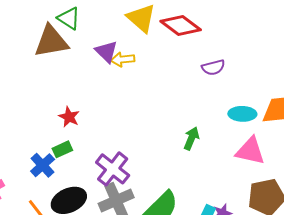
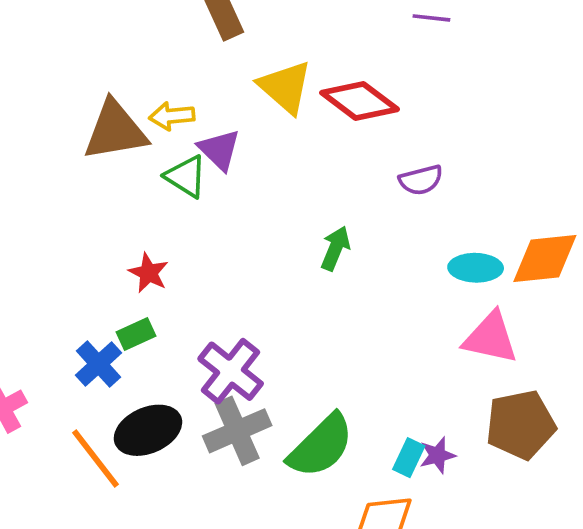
green triangle: (69, 18) -> (186, 176), moved
yellow arrow: (123, 59) -> (172, 116), moved
green arrow: (191, 138) -> (335, 248), moved

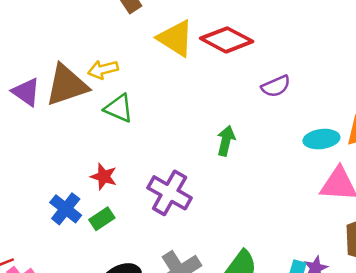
purple triangle: (219, 150) -> (26, 92), moved
blue cross: (98, 364) -> (66, 209), moved
purple cross: (231, 371) -> (170, 193), moved

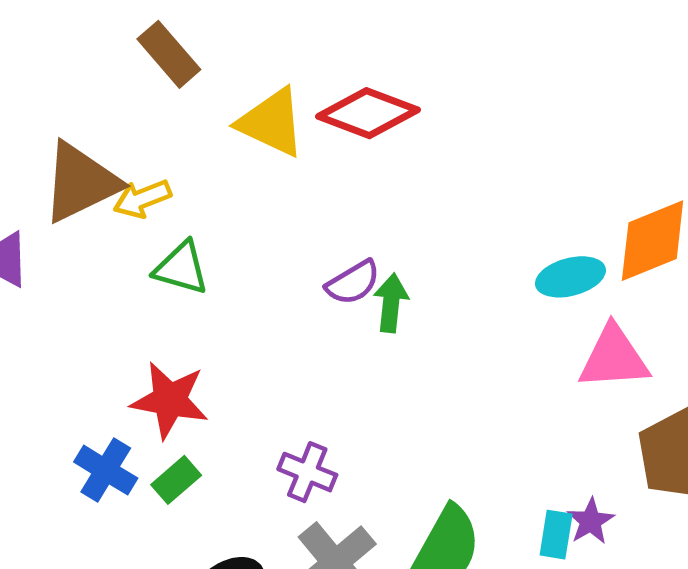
brown triangle: (67, 85) -> (81, 182), moved
purple semicircle: (276, 86) -> (353, 283), moved
red star: (104, 177) -> (170, 400), size x1.5
purple cross: (170, 193) -> (307, 472), moved, size x0.7

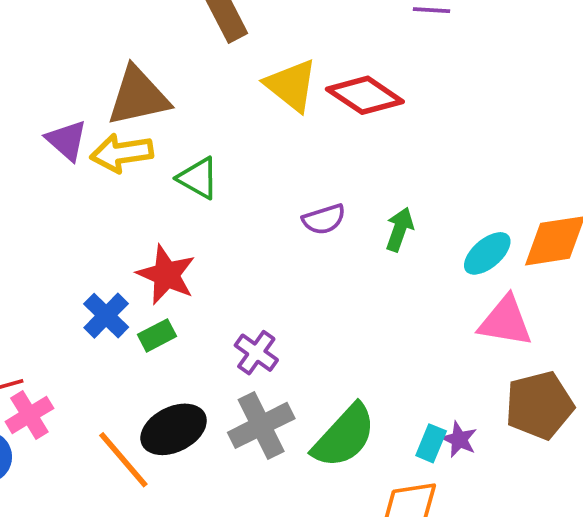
yellow arrow: (142, 199) -> (122, 153), moved, size x1.4
cyan ellipse: (570, 277) -> (487, 253), turned -39
green arrow: (391, 303) -> (400, 229), moved
purple star: (591, 521) -> (459, 439), turned -30

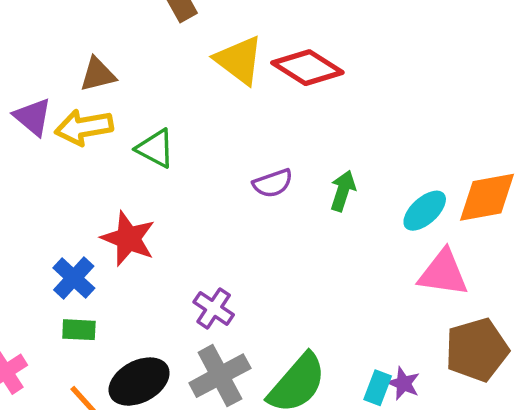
brown triangle: (138, 96) -> (98, 74), size x0.6
green rectangle: (157, 335) -> (79, 330), moved, turned 32

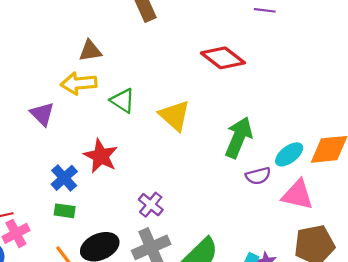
yellow triangle: (239, 60) -> (174, 116), moved
purple triangle: (33, 117) -> (42, 114), moved
purple semicircle: (273, 183) -> (258, 176), moved
green arrow: (343, 191) -> (239, 137), size x1.6

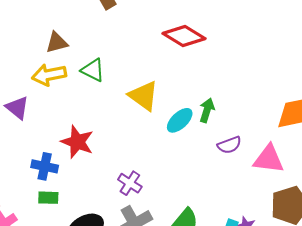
green triangle: (123, 101) -> (93, 70), moved
green arrow: (239, 137) -> (207, 110), size x0.6
cyan ellipse: (289, 154) -> (180, 120), moved
blue cross: (64, 178) -> (45, 166), turned -30

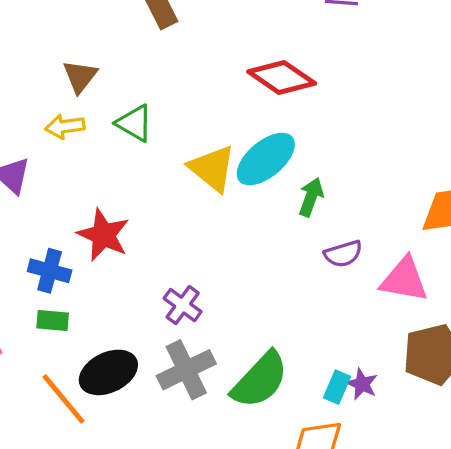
brown triangle: (57, 43) -> (80, 76), turned -40
yellow arrow: (49, 75) -> (65, 126), size x0.7
cyan ellipse: (180, 120) -> (266, 159), moved, size x1.4

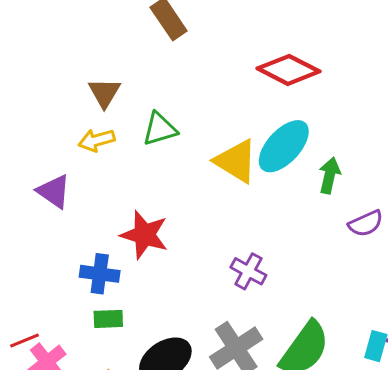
green triangle: (135, 123) -> (160, 129), turned -39
purple cross: (183, 305) -> (248, 271), moved

